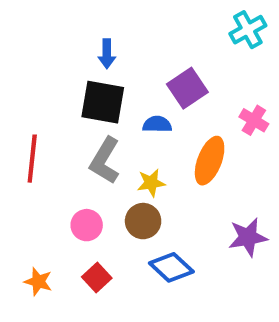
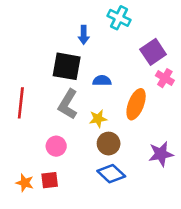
cyan cross: (248, 30) -> (119, 18), moved, turned -35
blue arrow: (107, 54) -> (84, 35), moved
purple square: (187, 88) -> (153, 52), moved
brown circle: (143, 221) -> (109, 144), moved
red square: (97, 277) -> (50, 180), moved, turned 36

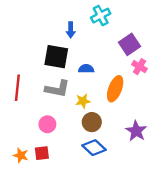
cyan cross: (119, 18) -> (101, 16), turned 36
gray L-shape: (68, 104) -> (57, 89), turned -110
purple star: (161, 154) -> (136, 131), turned -30

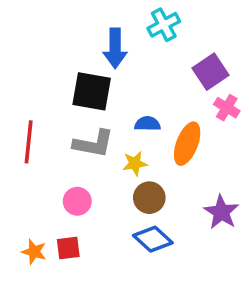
blue arrow: (71, 30) -> (115, 48), size x1.5
blue semicircle: (86, 69) -> (147, 124), moved

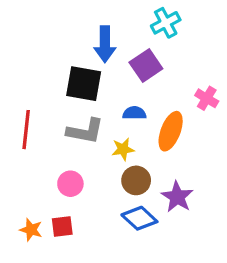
cyan cross: (164, 25) -> (166, 23), moved
purple square: (211, 72) -> (146, 65), moved
purple star: (221, 212) -> (177, 197), moved

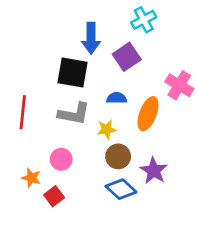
pink cross: (207, 98) -> (179, 85), size x1.4
red square: (62, 226) -> (54, 196), turned -30
orange star: (31, 230) -> (31, 178), moved

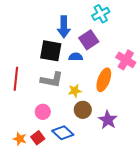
blue semicircle: (117, 98) -> (76, 57), moved
orange star: (31, 178) -> (20, 139), moved
blue diamond: (121, 189) -> (63, 133), moved

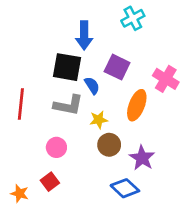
purple square: (89, 40) -> (117, 67), moved, turned -30
blue semicircle: (76, 57) -> (92, 85), moved, turned 56
blue diamond: (63, 133) -> (125, 188), moved
orange star: (20, 139) -> (20, 193), moved

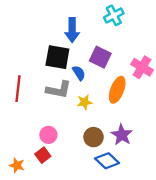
brown circle: (109, 145) -> (94, 137), moved
pink circle: (56, 147) -> (48, 135), moved

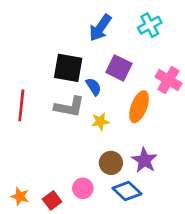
cyan cross: (114, 15) -> (150, 25), moved
blue arrow: (72, 30) -> (100, 28), moved, turned 35
pink circle: (48, 135) -> (83, 188), moved
red square: (43, 155) -> (52, 200), moved

